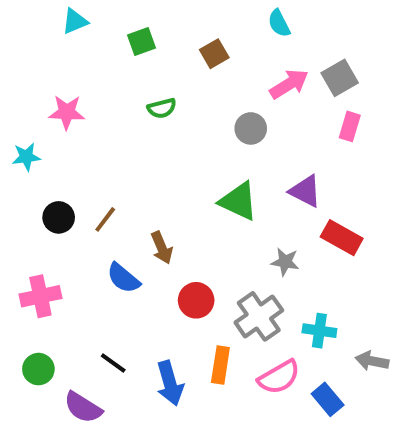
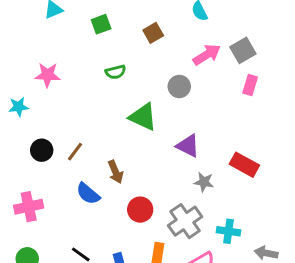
purple triangle: (305, 191) -> (188, 146), moved
green triangle: (239, 201) -> (143, 117), moved

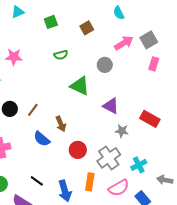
cyan cross: (228, 231) -> (139, 165), turned -35

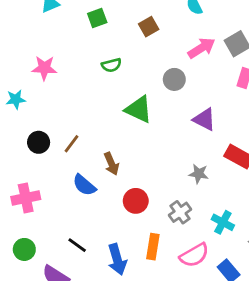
purple triangle: (111, 106) -> (204, 119), moved
gray cross: (109, 158) -> (180, 212), size x0.7
cyan cross: (139, 165) -> (223, 222), turned -35

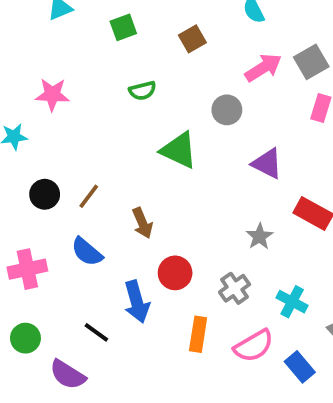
gray star: (199, 174) -> (259, 236), turned 30
blue semicircle: (84, 185) -> (87, 252), moved
blue arrow: (117, 259) -> (137, 302), moved

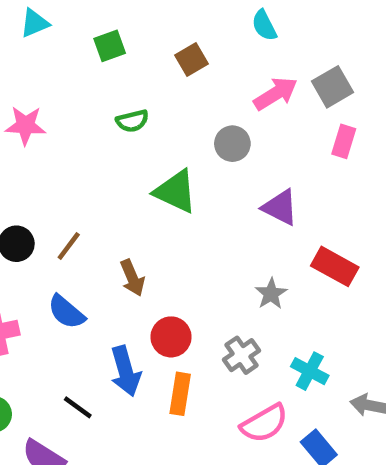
orange rectangle: (198, 334) -> (180, 394), moved

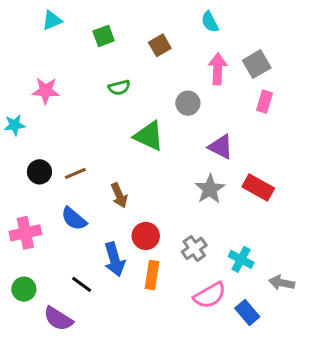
pink arrow: (276, 94) -> (218, 69), turned -56
brown line: (69, 246) -> (75, 173), turned 30
gray star: (271, 294) -> (210, 189), moved, size x1.4

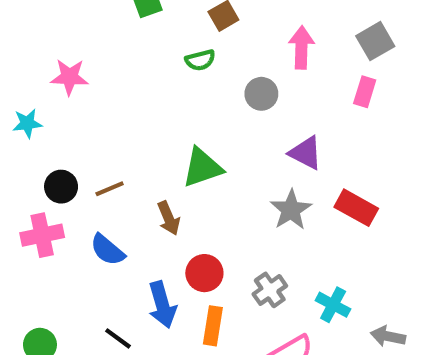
gray square: (257, 64) -> (375, 41), moved
green semicircle: (119, 87) -> (200, 60), moved
green triangle: (149, 136) -> (202, 168), moved, turned -44
pink cross: (25, 233) -> (42, 235), moved

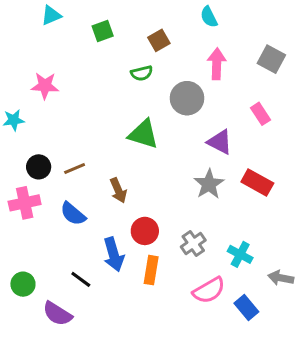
gray square: (375, 41) -> (271, 59), turned -32
pink rectangle: (365, 92) -> (260, 114), moved, turned -50
gray circle: (261, 94) -> (187, 98), size x1.4
green triangle: (202, 168) -> (143, 134), moved, turned 36

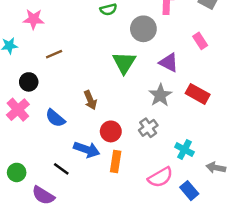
green triangle: (143, 134) -> (124, 63), moved, turned 45
brown line: (75, 168) -> (54, 54), moved
pink cross: (25, 203) -> (18, 110), turned -30
gray cross: (193, 243) -> (148, 128), moved
blue arrow: (114, 254) -> (87, 150), turned -55

